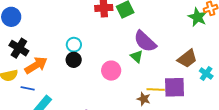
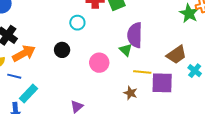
purple semicircle: (145, 41) -> (135, 35), turned 45
cyan circle: (74, 45) -> (77, 23), moved
yellow line: (156, 89) -> (142, 72), moved

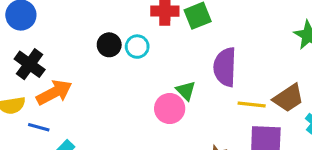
black circle: (62, 50) -> (109, 45), moved
green triangle: (126, 50) -> (186, 91), moved
yellow line: (142, 72) -> (252, 105), moved

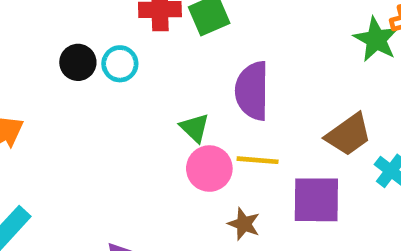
yellow line: (252, 105) -> (258, 160), moved
pink circle: (170, 109) -> (209, 169), moved

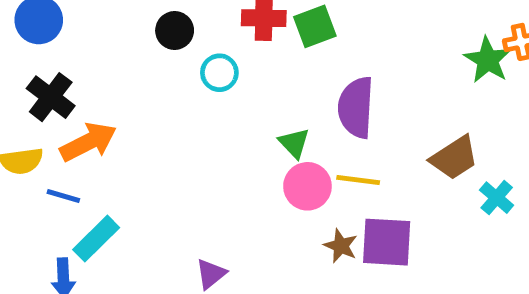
black circle: (78, 62) -> (175, 30), moved
purple square: (316, 200) -> (387, 242), moved

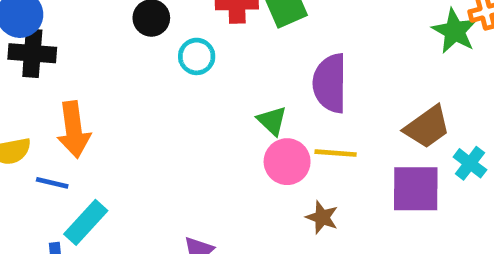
black cross: (51, 97) -> (32, 53), moved, turned -30
orange arrow: (88, 142) -> (74, 130), turned 112
purple square: (387, 242) -> (416, 189), moved

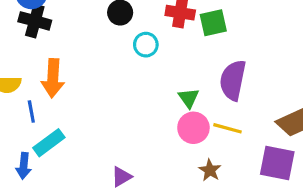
blue line: (52, 183) -> (31, 112), turned 55

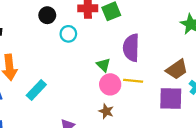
cyan rectangle: (49, 143) -> (36, 90), moved
brown star: (210, 170) -> (106, 111), moved

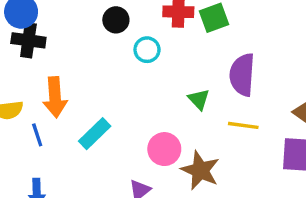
pink circle: (110, 84) -> (164, 149), moved
brown star: (106, 111) -> (200, 170), size x1.6

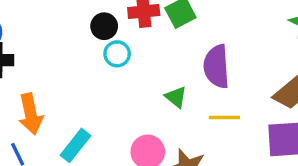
black circle: (116, 20) -> (104, 26), moved

